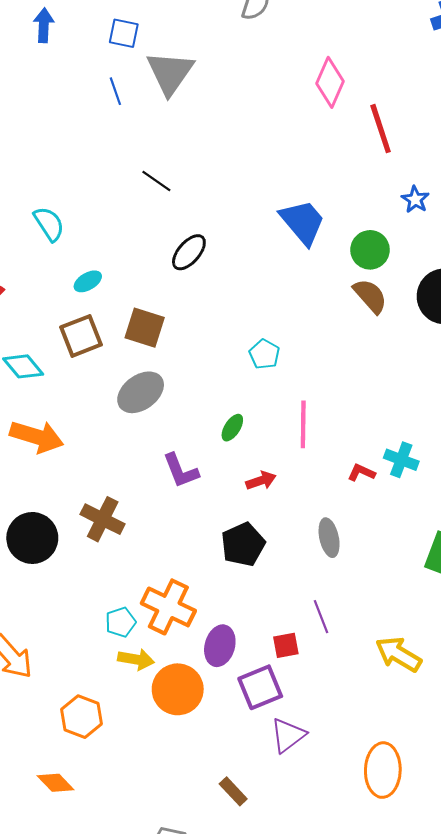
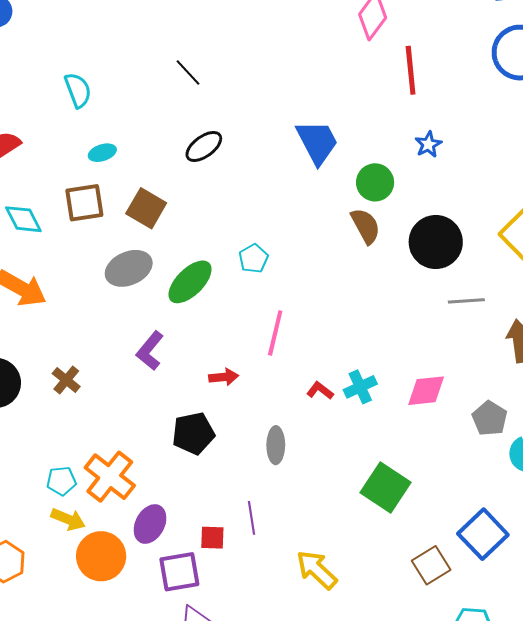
green ellipse: (232, 428) -> (190, 282), moved, size x1.8
cyan cross: (401, 460) -> (360, 387), turned 32
purple L-shape: (181, 471) -> (150, 351), turned 48
brown cross: (103, 519) -> (66, 380), size x0.7

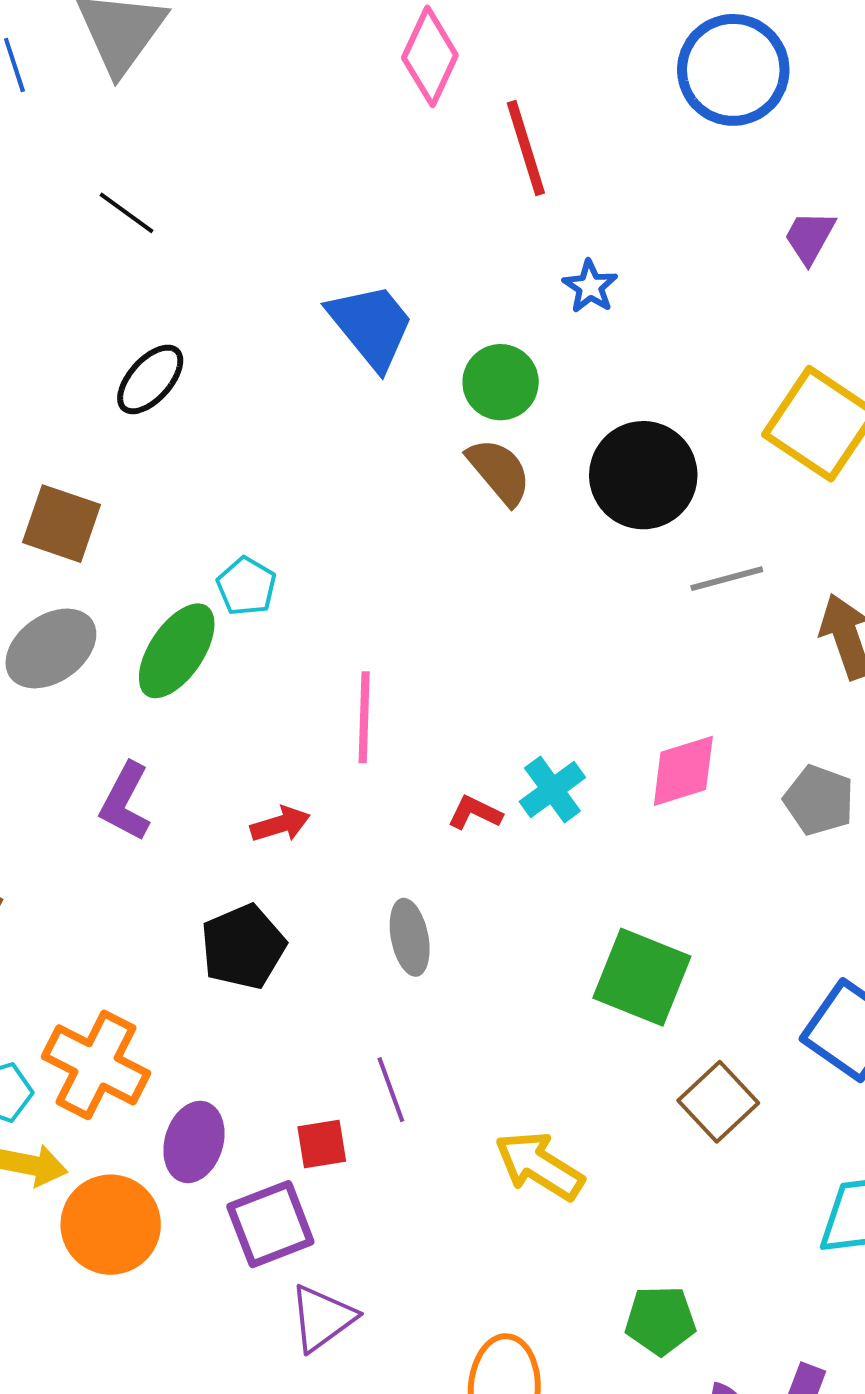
black line: (188, 72) -> (126, 213), moved
cyan pentagon: (253, 259) -> (246, 586), moved
brown square: (431, 565) -> (718, 1102), moved

